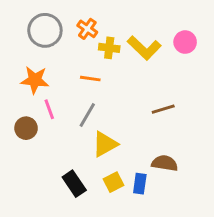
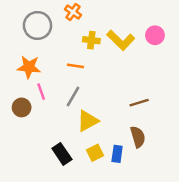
orange cross: (87, 29) -> (73, 12), moved
brown line: (163, 109) -> (139, 103), moved
brown semicircle: (165, 163) -> (138, 137), turned 65

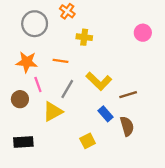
yellow L-shape: (121, 40) -> (99, 81), moved
orange line: (75, 66) -> (61, 61), moved
yellow triangle: (88, 121) -> (53, 112), moved
black rectangle: (62, 154) -> (23, 142), moved, turned -60
blue rectangle: (117, 154) -> (106, 114), moved, turned -49

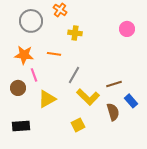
yellow L-shape: (99, 81) -> (88, 97), moved
gray line: (67, 89) -> (74, 75), moved
blue rectangle: (106, 114) -> (131, 101), moved

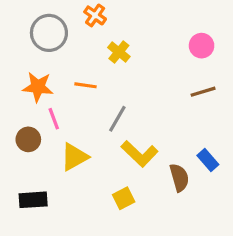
yellow cross: (75, 33) -> (119, 52), turned 32
brown line: (114, 84) -> (203, 92), moved

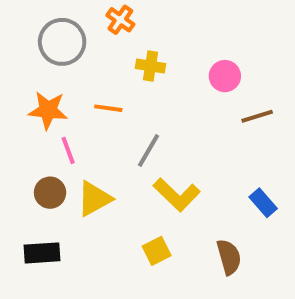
pink circle: (202, 46) -> (225, 76), moved
yellow cross: (119, 52) -> (151, 66), turned -30
brown circle: (28, 139) -> (50, 193), moved
brown semicircle: (179, 178) -> (229, 257), moved

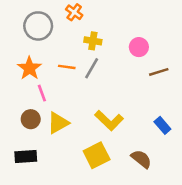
orange star: (48, 110) -> (29, 68), turned 30
gray line: (149, 150) -> (92, 68), moved
yellow square: (157, 251) -> (97, 155), size x1.5
brown semicircle: (229, 257) -> (141, 159), turned -35

